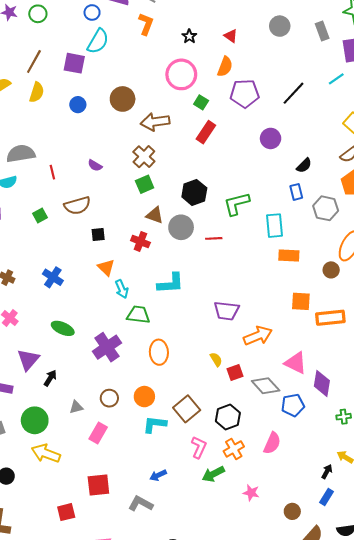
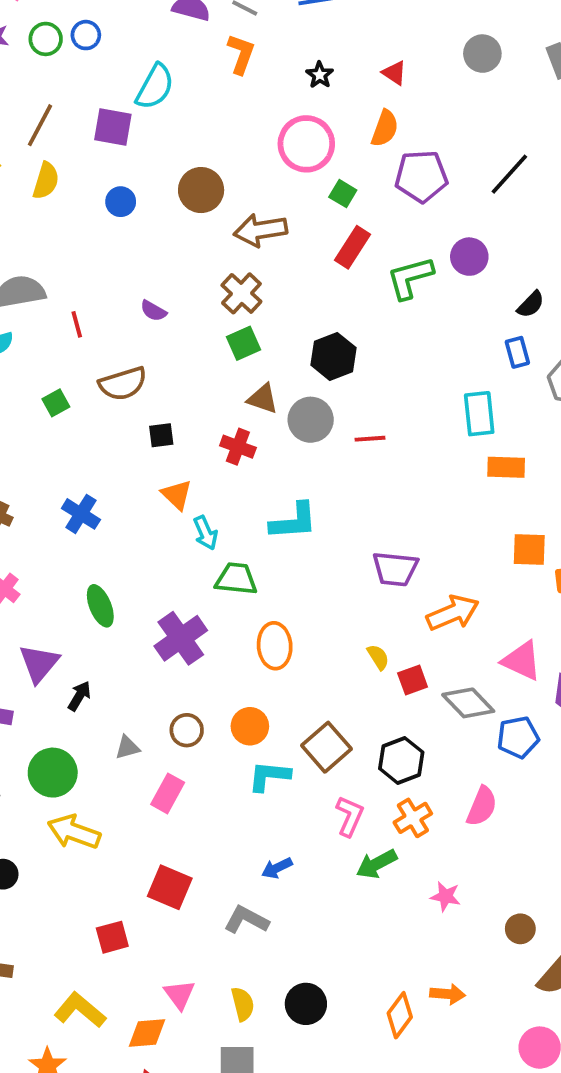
blue circle: (92, 13) -> (86, 35), moved
green L-shape: (237, 204) -> (410, 278), moved
green ellipse: (63, 328) -> (100, 606), turned 45
red square: (98, 485) -> (170, 887), turned 30

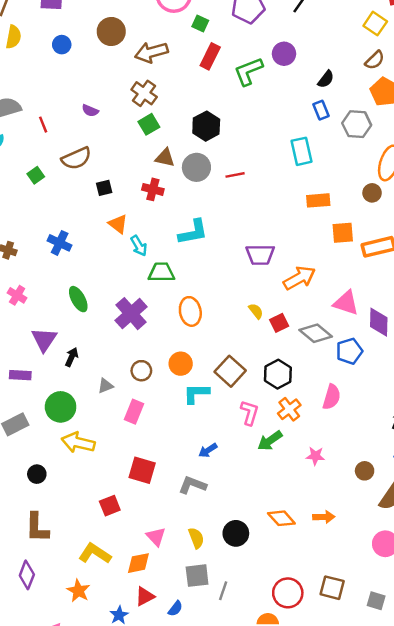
orange rectangle: (506, 467) -> (318, 200), moved
orange diamond: (400, 1015) -> (281, 518), moved, turned -72

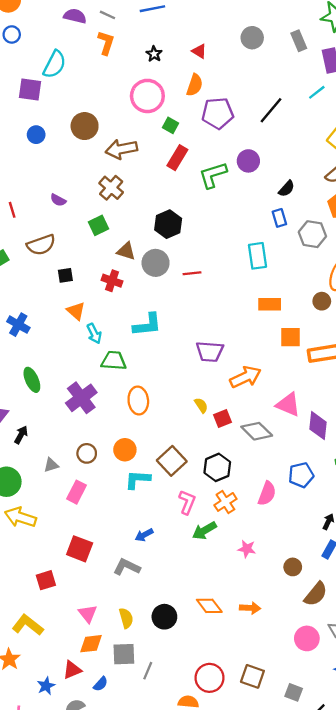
green square: (149, 124) -> (98, 225), moved
blue pentagon: (349, 351) -> (301, 475), moved
orange diamond: (138, 563) -> (91, 644), moved

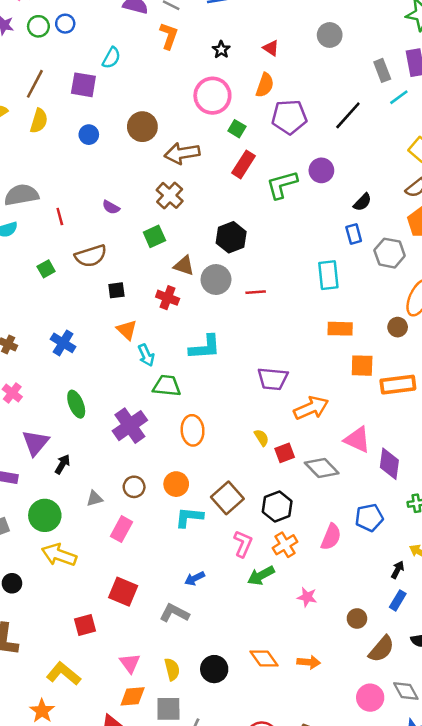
gray rectangle: (299, 41) -> (382, 70), moved
cyan semicircle: (55, 64) -> (111, 58), size x0.7

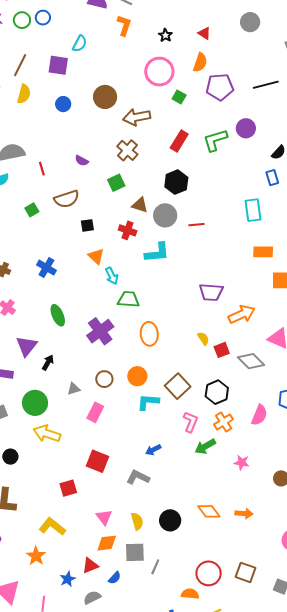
black line: (348, 115) -> (266, 85), turned 35
red rectangle: (243, 164) -> (179, 141), moved
cyan L-shape: (205, 347) -> (157, 253), moved

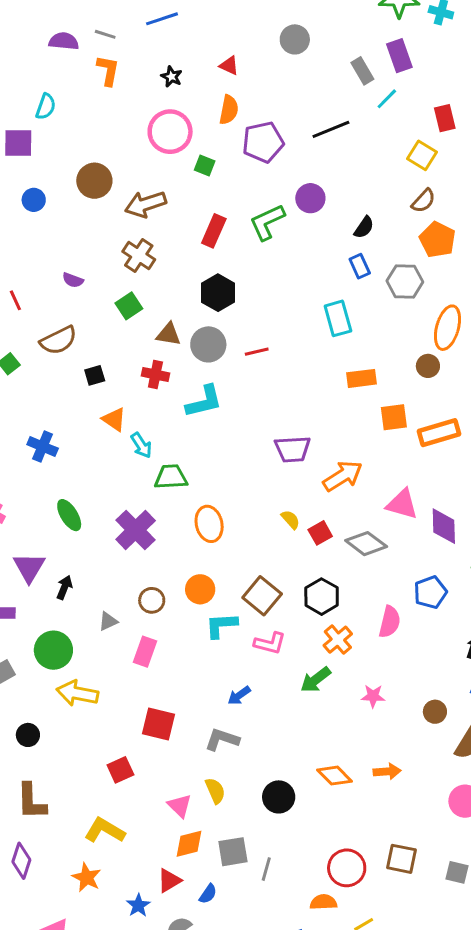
pink L-shape: (191, 422) -> (270, 643), moved, turned 90
yellow semicircle: (137, 521) -> (215, 791), moved

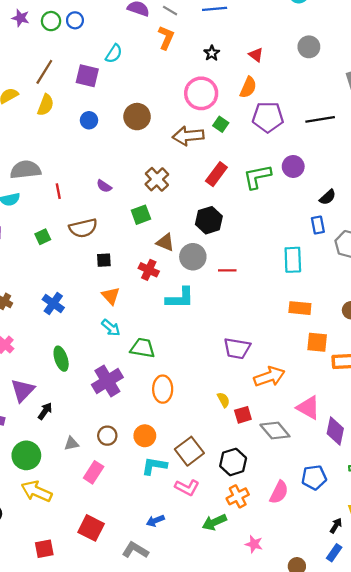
brown arrow: (146, 204) -> (188, 136), moved
cyan arrow: (141, 445) -> (111, 328), moved, turned -30
red square: (120, 770) -> (44, 549), moved

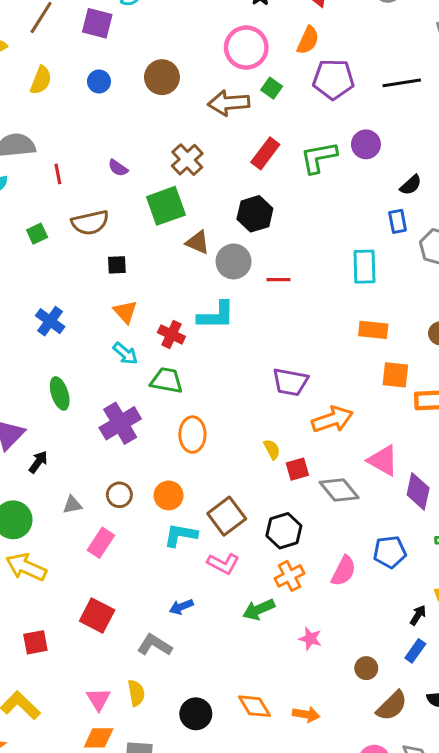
yellow semicircle: (46, 105) -> (41, 80), moved
green square: (141, 215) -> (166, 206), size x1.5
red cross: (149, 270) -> (171, 335), moved

